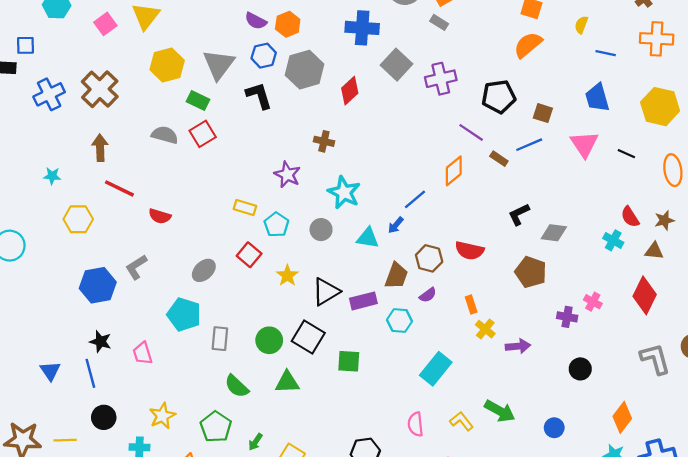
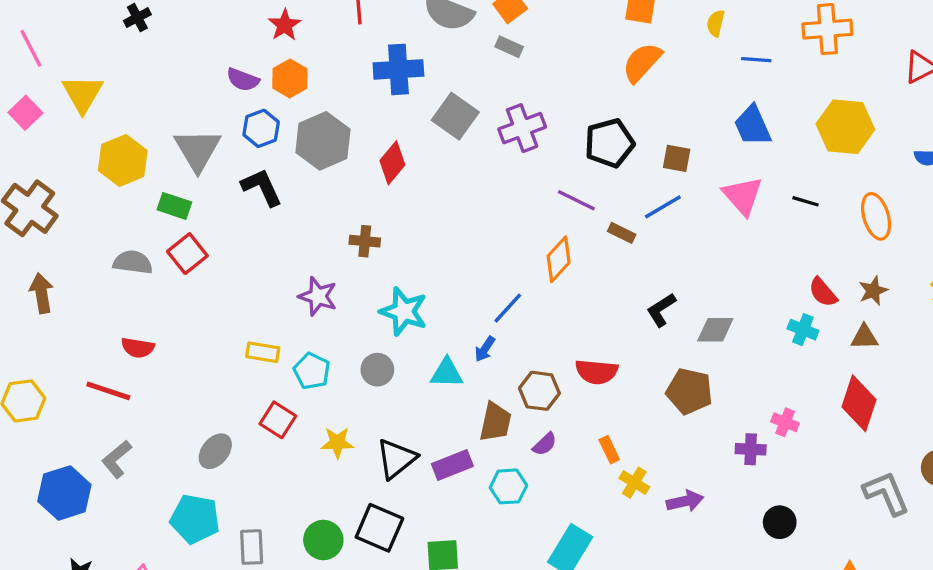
red line: (119, 188) -> (108, 391), moved
red semicircle: (160, 216) -> (138, 348), moved
yellow star: (287, 275) -> (337, 443), turned -30

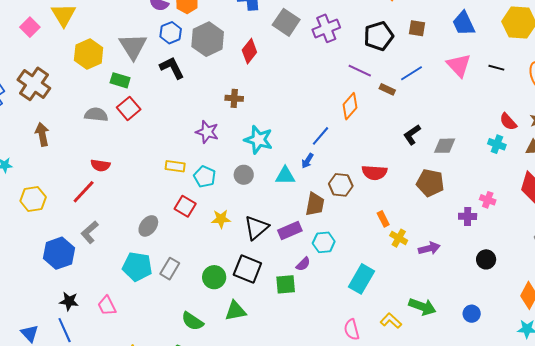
brown square: (677, 158) -> (417, 28), moved
red line: (108, 391) -> (84, 192), turned -64
purple semicircle: (545, 444) -> (303, 264), moved
gray rectangle: (252, 547) -> (170, 269), moved, turned 35

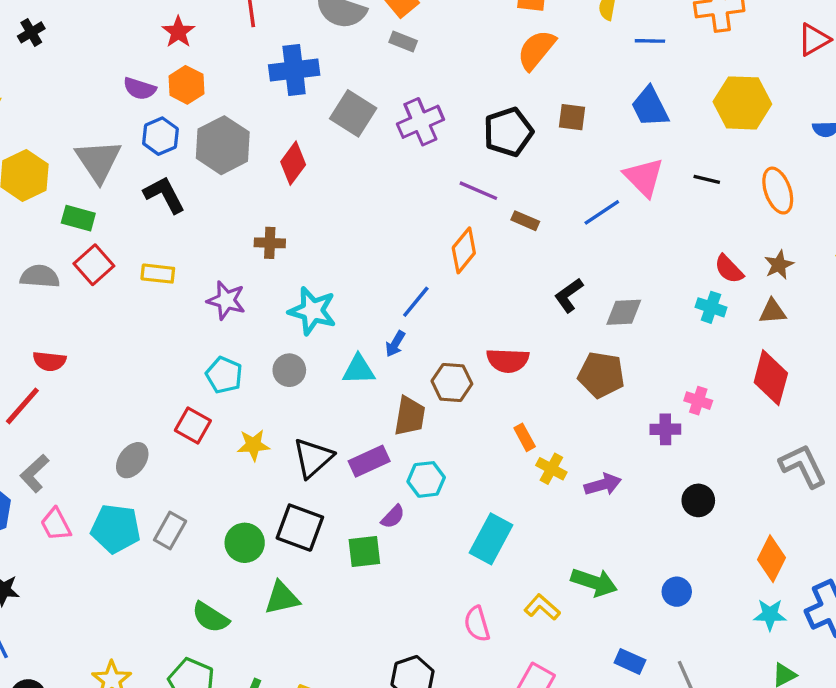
blue line: (411, 73) -> (602, 212), moved
yellow rectangle: (175, 166) -> (158, 274), moved
pink trapezoid: (107, 306) -> (56, 524), moved

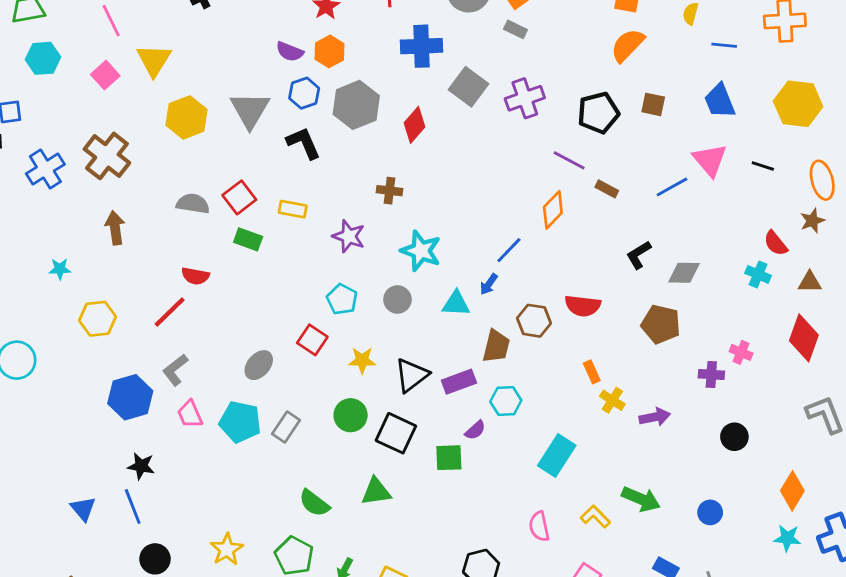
green rectangle: (78, 218) -> (248, 239), moved
brown star: (779, 265) -> (812, 221), moved
green circle: (245, 543) -> (351, 415), moved

